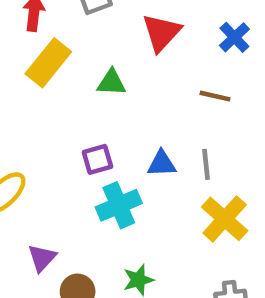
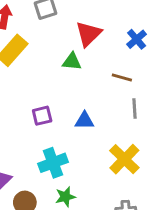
green triangle: (111, 83) -> (72, 61), moved
gray line: (206, 164) -> (135, 109), moved
cyan cross: (119, 205) -> (53, 163), moved

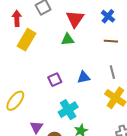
brown line: (122, 78) -> (111, 41), moved
gray line: (135, 109) -> (112, 72), moved

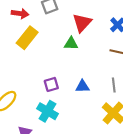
red arrow: (17, 18) -> (20, 14), turned 91
cyan cross: (68, 110) -> (47, 111), moved, turned -36

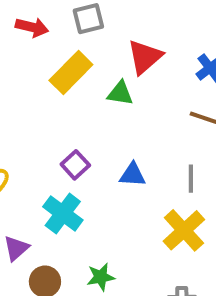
yellow rectangle: (27, 38) -> (71, 73), moved
purple square: (51, 84) -> (75, 165), turned -32

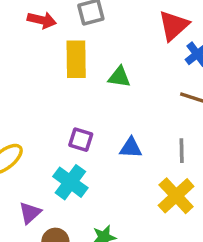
red triangle: (145, 57) -> (174, 26), moved
yellow rectangle: (71, 73) -> (76, 59), turned -45
purple square: (75, 165) -> (81, 140), turned -30

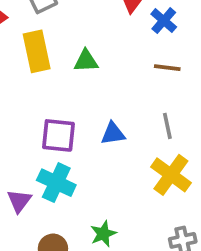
purple square: (81, 140) -> (58, 135), size x1.4
purple triangle: (30, 213) -> (19, 201), moved

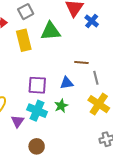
green triangle: (86, 61) -> (51, 31), moved, size x1.5
brown line: (167, 68) -> (81, 63), moved
green star: (103, 234) -> (61, 106), moved

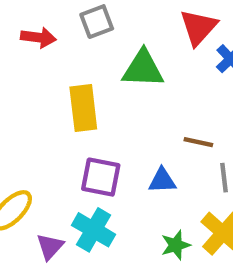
yellow rectangle: (24, 40) -> (83, 108), moved
green star: (61, 106) -> (176, 245), moved

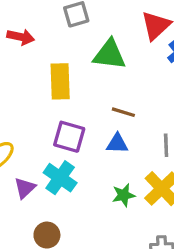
red arrow: (38, 37) -> (21, 37), moved
brown line: (198, 142) -> (123, 112), moved

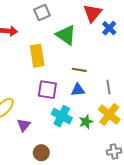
green triangle: (109, 54) -> (66, 35), turned 35
cyan cross: (60, 178) -> (62, 116), moved

